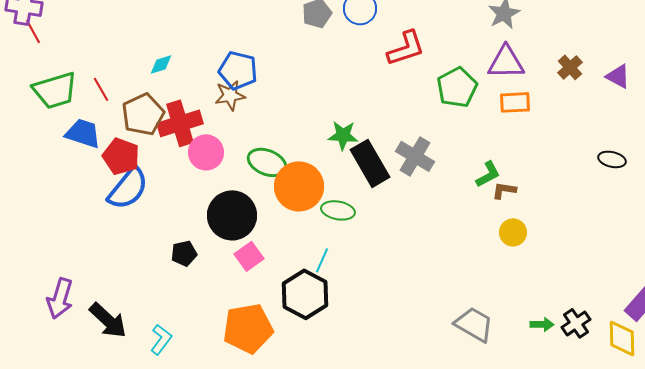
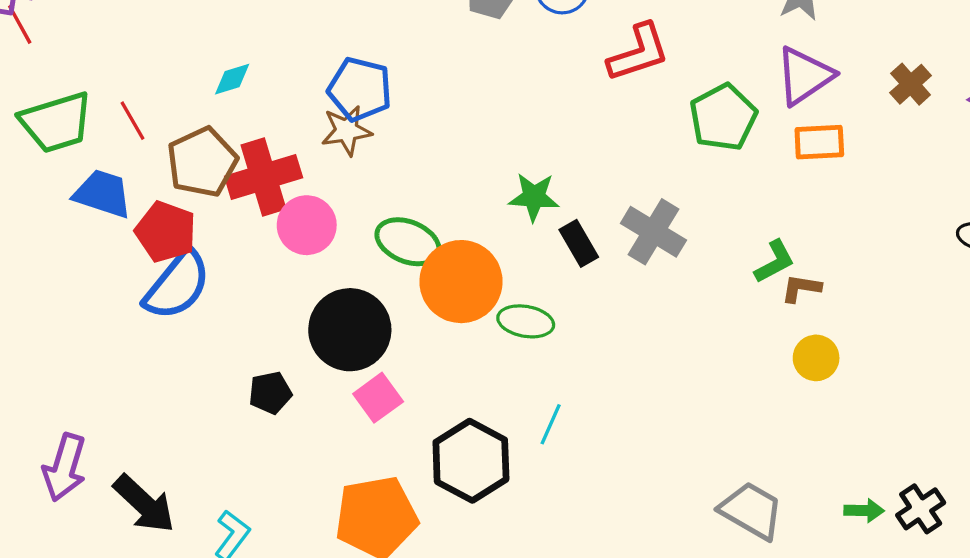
purple triangle: (506, 62) -> (804, 76), turned -33
black rectangle: (370, 163) -> (579, 243), size x0.6
cyan line: (322, 260) -> (551, 424), moved

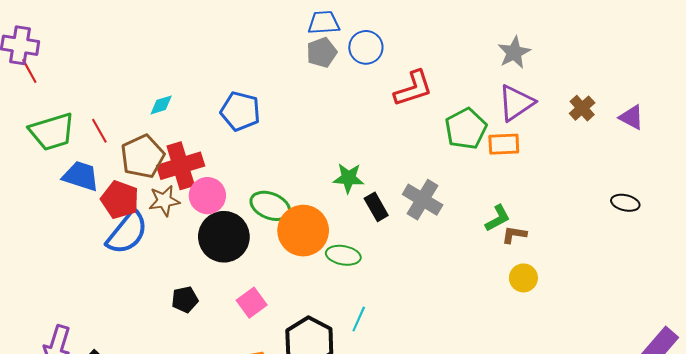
brown star: (347, 131) -> (164, 201), moved
orange rectangle: (819, 142) -> (504, 144), moved
black circle: (350, 330) -> (224, 237), moved

